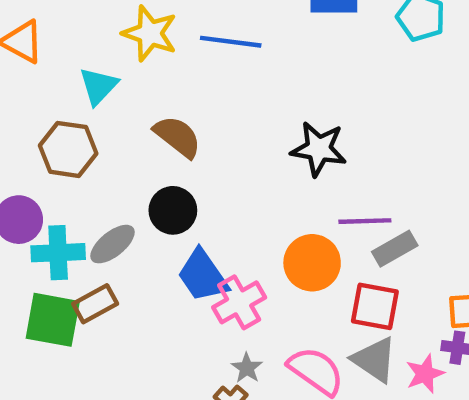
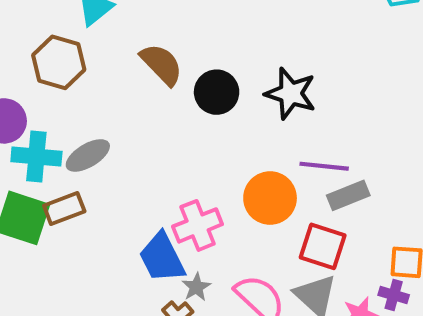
black circle: (173, 210) -> (217, 92), moved
blue trapezoid: (203, 276) -> (162, 258), moved

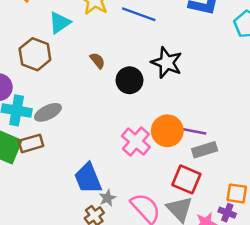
brown semicircle: (162, 64) -> (97, 61), size x0.6
black star: (291, 94) -> (167, 63), moved
orange circle: (270, 198) -> (167, 131), moved
pink cross: (198, 225) -> (136, 141), moved, turned -32

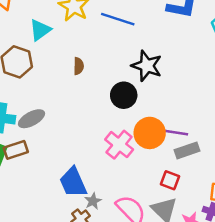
brown semicircle: (97, 61) -> (79, 66), turned 42
black circle: (130, 80) -> (124, 95), moved
red square: (186, 179) -> (170, 180), size x0.7

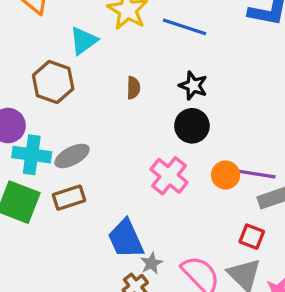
black star: (147, 66) -> (193, 86), moved, size x0.7
orange circle: (150, 133) -> (226, 175), size x0.7
pink cross: (119, 145) -> (169, 176), moved
brown rectangle: (16, 150) -> (69, 198), moved

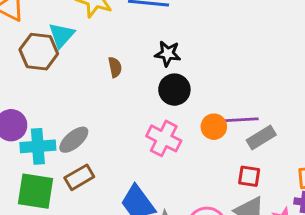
brown hexagon: (53, 82) -> (39, 52), moved

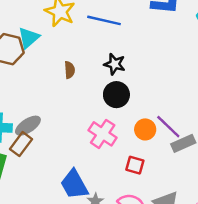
purple line: (241, 120) -> (168, 127), turned 40
red square: (249, 176) -> (135, 165), moved
brown rectangle: (79, 177) -> (21, 144), moved, turned -30

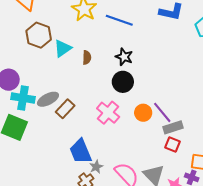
cyan triangle: (29, 38) -> (63, 48), moved
brown rectangle: (21, 144) -> (65, 109), moved
red square: (135, 165) -> (172, 144), moved

